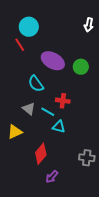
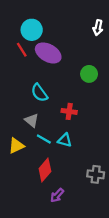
purple ellipse: (53, 61) -> (48, 53), moved
cyan line: (48, 112) -> (44, 139), moved

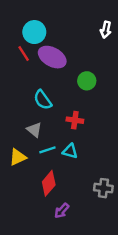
green circle: (89, 74) -> (87, 81), moved
cyan line: (44, 139) -> (47, 150), turned -48

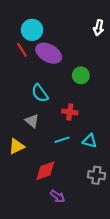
cyan line: (47, 150) -> (62, 140), moved
cyan triangle: (70, 151) -> (90, 141), moved
red diamond: (49, 183) -> (45, 171), turned 30
purple arrow: (62, 211) -> (58, 196), turned -96

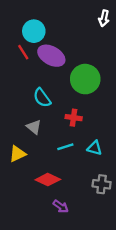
white arrow: (99, 28) -> (104, 18), moved
green circle: (81, 75) -> (85, 79), size x1.6
red diamond: (45, 171) -> (48, 180), turned 45

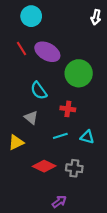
cyan circle: (34, 31) -> (31, 16), moved
gray cross: (102, 184) -> (74, 168), moved
purple arrow: (61, 206) -> (59, 202), moved, turned -72

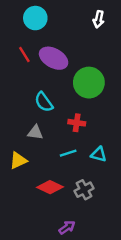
white arrow: (96, 17) -> (99, 19), moved
gray triangle: (31, 118) -> (35, 132), turned -32
gray cross: (74, 168) -> (84, 190), turned -35

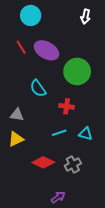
gray triangle: (35, 132) -> (17, 115), moved

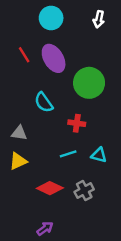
cyan circle: (31, 15) -> (51, 18), moved
purple ellipse: (46, 50) -> (54, 58), turned 30
purple arrow: (58, 197) -> (45, 228), moved

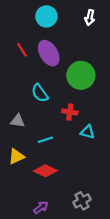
cyan line: (68, 154) -> (45, 140), moved
cyan triangle: (99, 155) -> (88, 132), moved
yellow triangle: (18, 161) -> (16, 156), moved
gray cross: (84, 191) -> (82, 201), moved

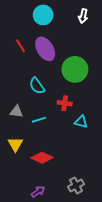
cyan line: (45, 140) -> (39, 120), moved
yellow triangle: (16, 156) -> (15, 144), turned -35

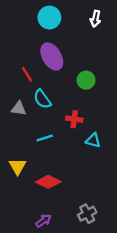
red line: (21, 46) -> (27, 74), moved
green circle: (75, 69) -> (86, 80), size x0.6
gray triangle: (16, 112) -> (19, 109), moved

